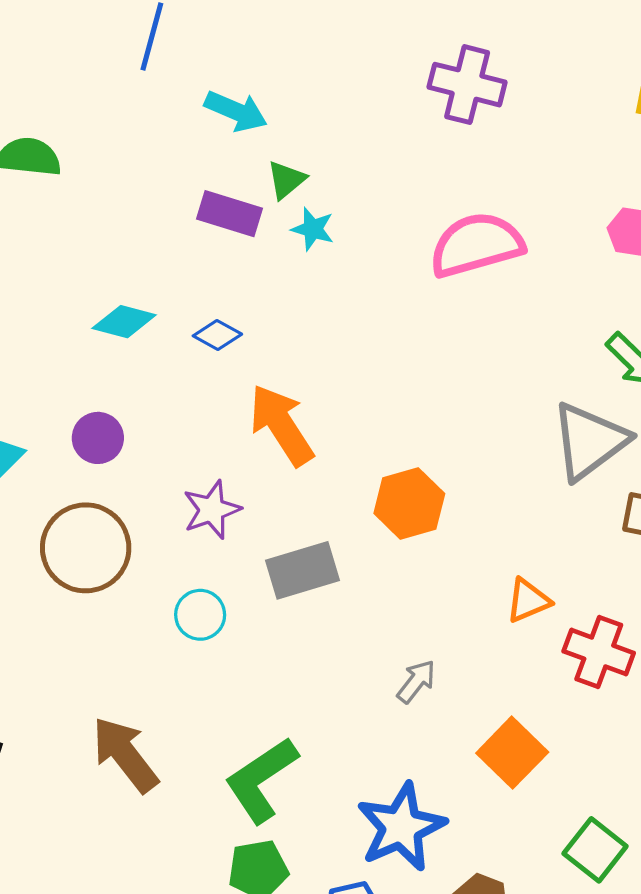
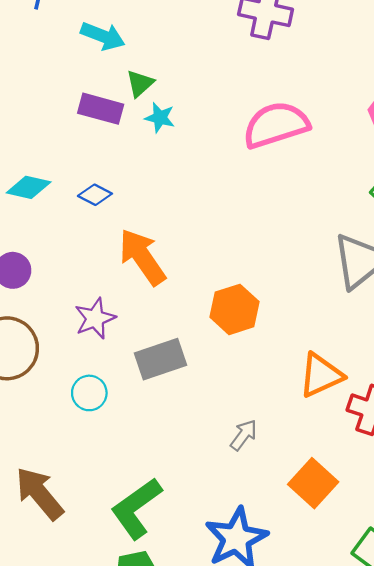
orange triangle: (528, 600) -> (321, 375), size x1.4

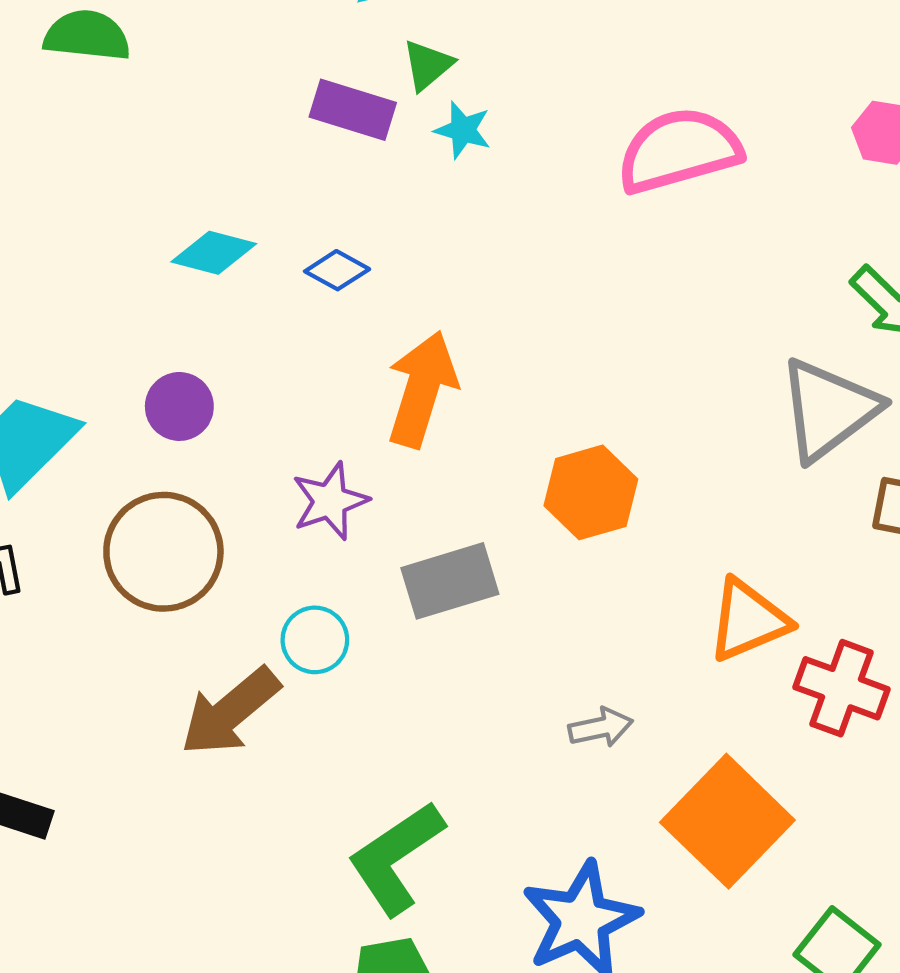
orange arrow: (142, 257) -> (422, 389), turned 50
gray arrow: (244, 435) -> (601, 727), turned 40
orange square: (313, 483) -> (727, 821), size x1.4
brown arrow: (40, 494) -> (230, 712), moved, turned -92

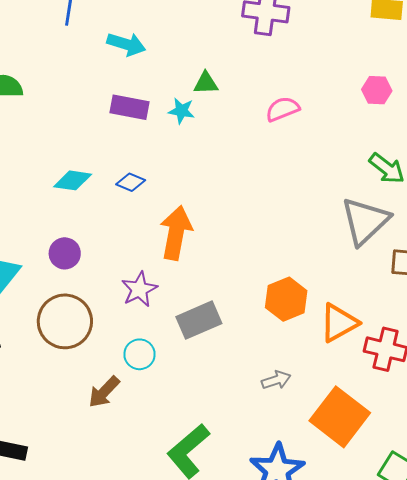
green triangle: (428, 65) -> (206, 83), moved, turned 44
pink semicircle: (679, 150) -> (283, 109), size x0.6
orange hexagon: (591, 492) -> (286, 299), moved
brown arrow: (230, 712) -> (104, 392), size x0.7

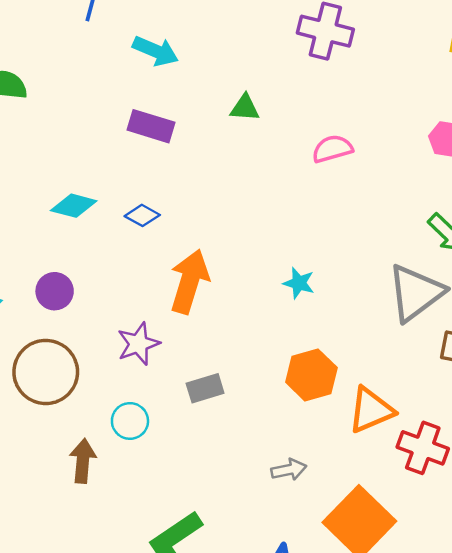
cyan star: (181, 111) -> (299, 283), moved
gray rectangle: (199, 320) -> (205, 388), size x0.7
brown arrow: (104, 392) -> (83, 461), turned 135

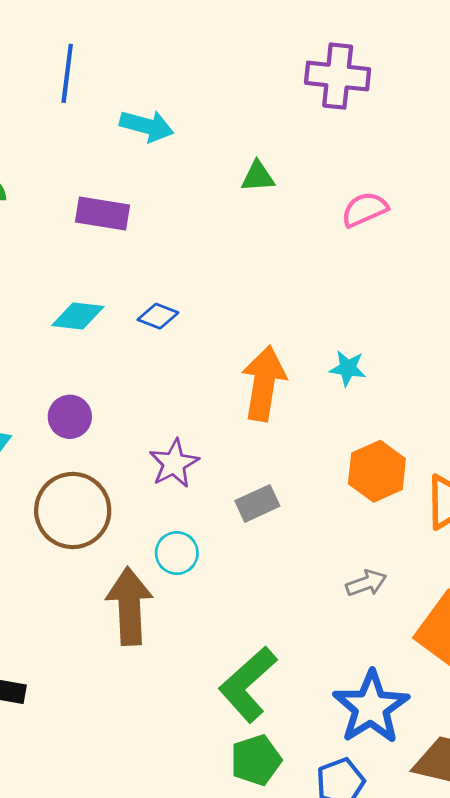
purple rectangle: (151, 126) -> (103, 214), moved
orange arrow: (189, 282) -> (264, 383), moved
brown arrow: (83, 461) -> (129, 606), size x1.5

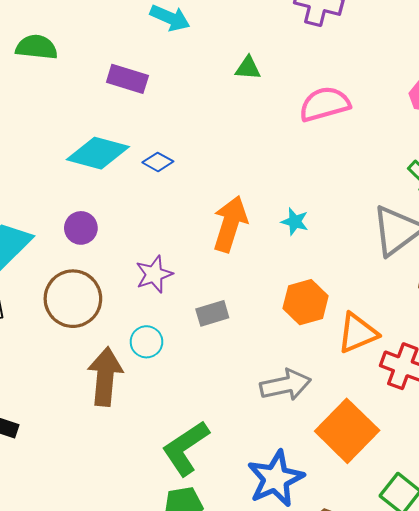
pink semicircle: (365, 209) -> (325, 104), size x1.4
cyan diamond: (78, 316) -> (98, 153), size x1.5
gray arrow: (366, 583) -> (285, 385), size x1.6

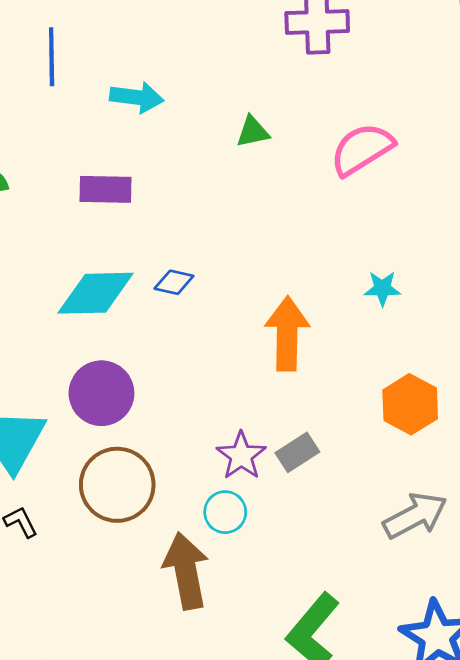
cyan star: (295, 222) -> (382, 288), moved
purple circle: (81, 228) -> (101, 393), size x1.5
purple star: (154, 274) -> (241, 456), moved

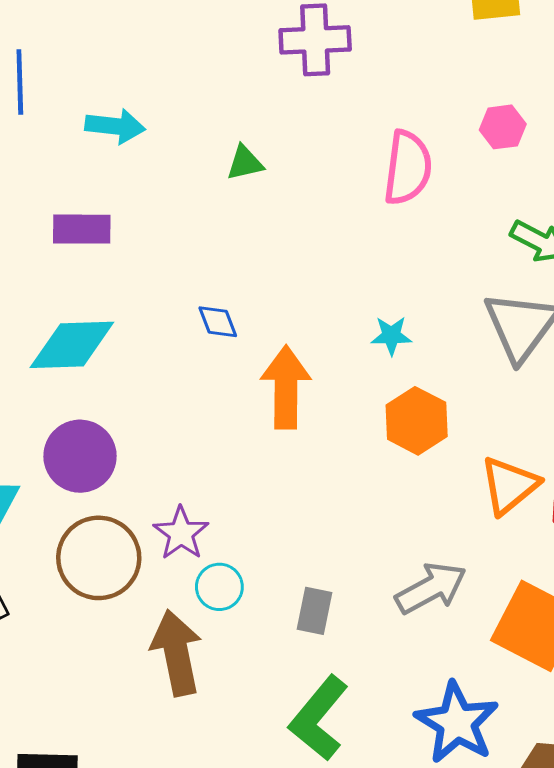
pink semicircle: (362, 149) -> (408, 168), moved, turned 130
blue diamond: (174, 282) -> (218, 322), moved, turned 57
orange hexagon: (410, 404) -> (417, 421), moved
gray rectangle: (297, 452) -> (314, 611), moved, turned -45
purple star: (241, 456) -> (181, 533), moved

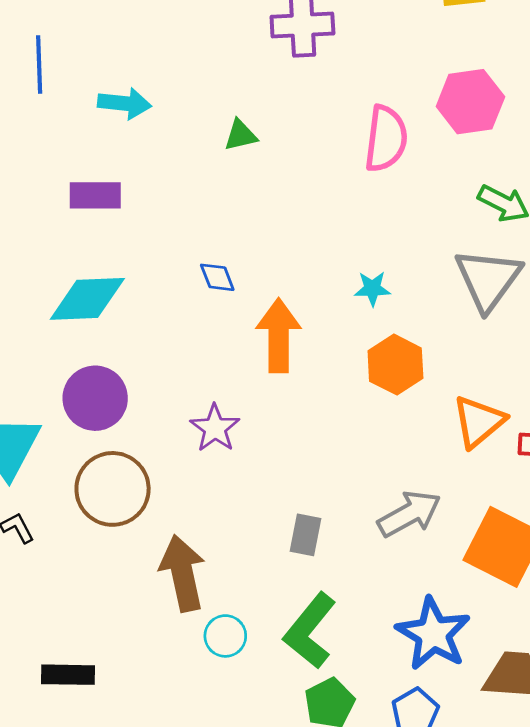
pink hexagon: (503, 127) -> (470, 102), size x1.6
purple star: (181, 533) -> (215, 428), moved
cyan circle: (219, 587) -> (225, 636), moved

